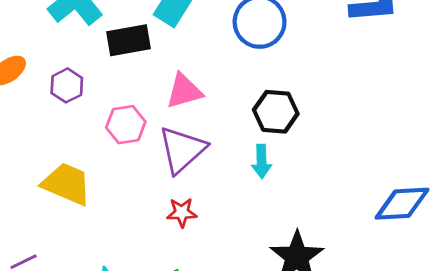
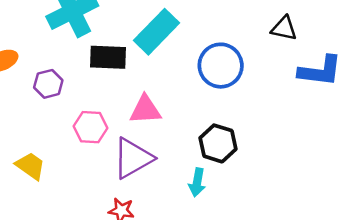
yellow trapezoid: (67, 184) -> (30, 166), size x0.7

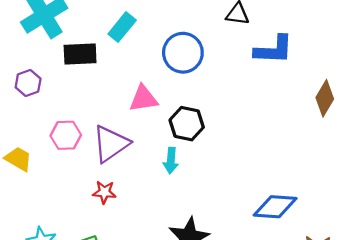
cyan rectangle: (156, 32) -> (122, 27), size x0.7
pink triangle: (145, 110) -> (143, 99), moved
pink hexagon: (90, 127) -> (66, 135), moved

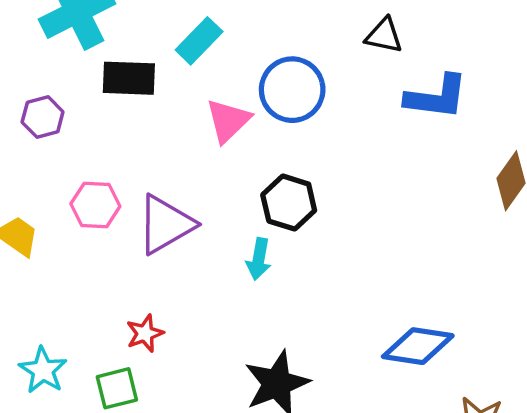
pink triangle: (143, 99) -> (228, 121), moved, turned -40
red star: (104, 192) -> (145, 333), moved, turned -30

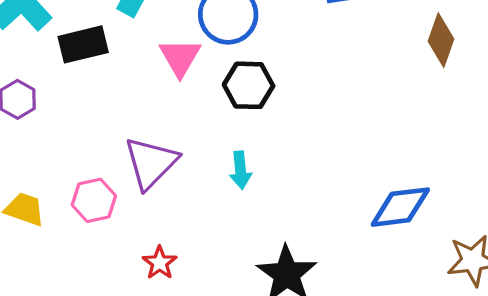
black hexagon: (289, 203) -> (249, 85), moved
pink hexagon: (95, 205) -> (94, 200), moved

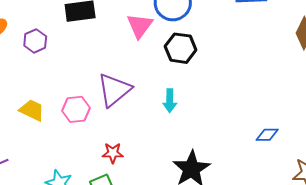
blue diamond: (400, 207) -> (267, 135), size x0.6
red star: (160, 263) -> (113, 153), turned 30

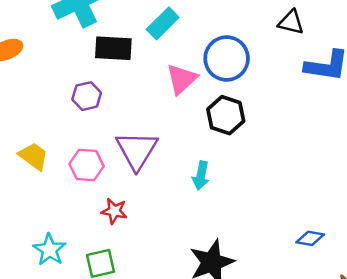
purple hexagon: (35, 41) -> (87, 96), moved
purple triangle: (114, 90) -> (137, 150), turned -30
red star: (113, 153) -> (114, 211), moved

